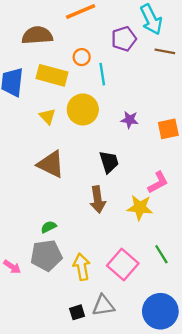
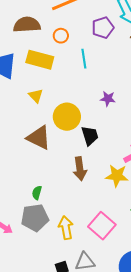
orange circle: (82, 57) -> (61, 36), moved
yellow circle: (83, 109) -> (67, 117), moved
green semicircle: (49, 227) -> (37, 193), turned -48

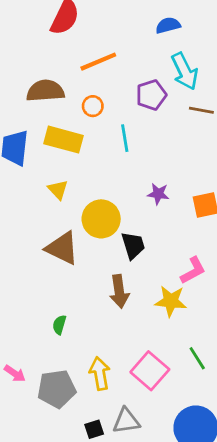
gray pentagon: (35, 218) -> (57, 389), moved

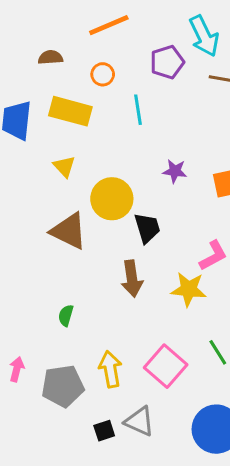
brown semicircle: (45, 91) -> (50, 57), size x0.6
pink arrow: (15, 374) -> (17, 369), turned -110
gray triangle: (126, 421) -> (139, 421), turned 32

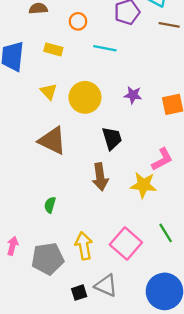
cyan line: (138, 110) -> (105, 48), turned -70
yellow rectangle: (70, 111) -> (53, 49), size x0.6
yellow circle: (112, 199) -> (85, 97), moved

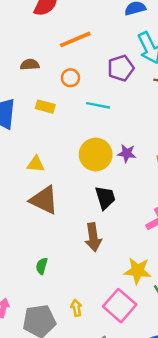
yellow triangle: (49, 92) -> (36, 164), moved, turned -42
yellow circle: (85, 97) -> (96, 154), moved
yellow star: (143, 185) -> (138, 271), moved
yellow arrow: (84, 246) -> (76, 308), size x0.6

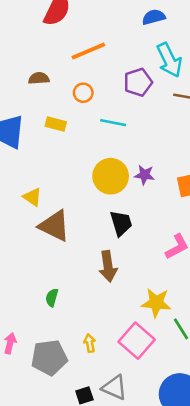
yellow triangle: (36, 164) -> (32, 197), moved, turned 30

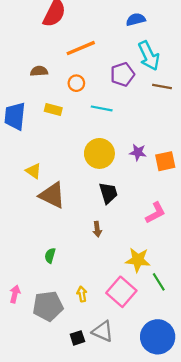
purple star: (145, 175) -> (138, 152), moved
brown arrow: (108, 266) -> (97, 229), size x0.6

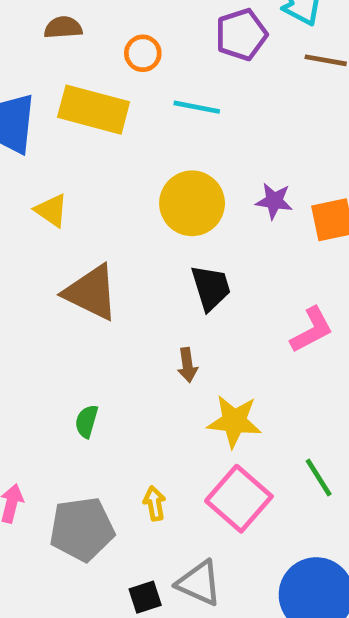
yellow rectangle: (53, 110) -> (94, 110), size x1.8
yellow triangle: (34, 171) -> (51, 210), moved
yellow star: (138, 260) -> (234, 421), moved

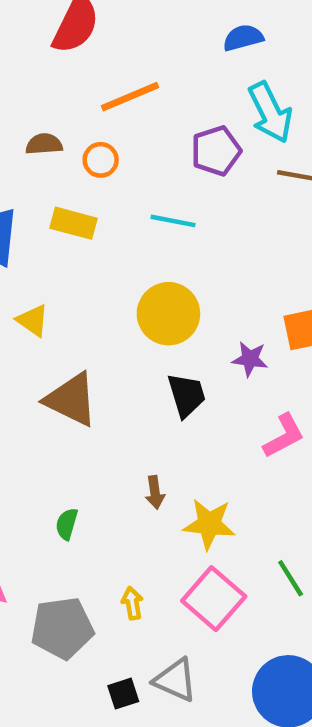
orange circle: (143, 53) -> (101, 160), moved
yellow rectangle: (94, 110) -> (73, 223), size x0.7
purple star: (274, 201) -> (250, 359), moved
brown arrow: (187, 365) -> (155, 492), moved

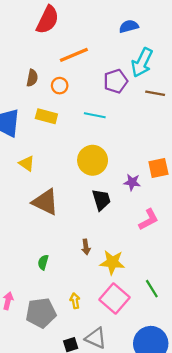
cyan arrow: (270, 112) -> (142, 63), turned 52
brown semicircle: (44, 144) -> (32, 78), turned 105

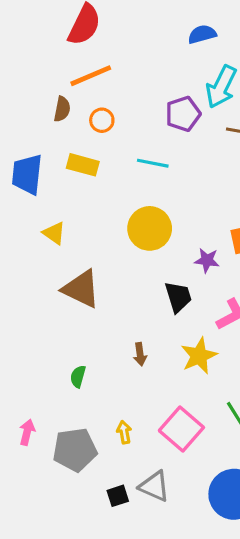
orange line: (74, 55) -> (91, 76), moved
black trapezoid: (101, 200) -> (178, 297), moved
yellow star: (112, 262) -> (199, 356), moved, turned -30

